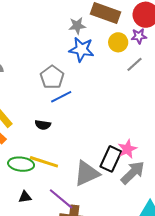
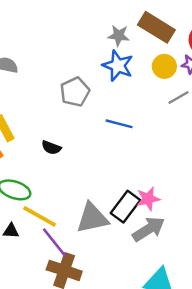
blue line: (61, 97) -> (119, 124), moved, turned 30
yellow line: (44, 162) -> (40, 216), moved

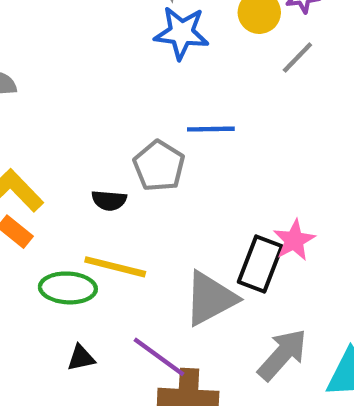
gray pentagon: (75, 92) -> (159, 166), moved
yellow line: (40, 216) -> (115, 267), moved
gray arrow: (149, 229) -> (282, 355), moved

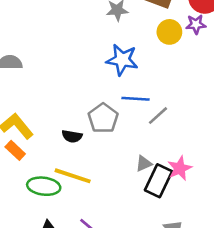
blue star: (182, 33) -> (122, 60), moved
gray line: (297, 58) -> (158, 116), moved
gray triangle: (210, 298) -> (144, 164), moved, size x0.5

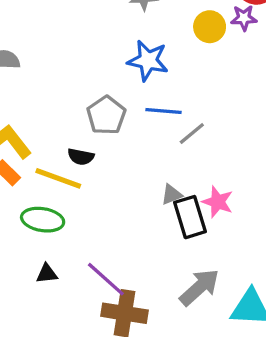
gray pentagon: (103, 118) -> (106, 115), moved
pink star: (180, 168) -> (218, 202), turned -30
yellow line: (73, 176) -> (58, 178), moved
black rectangle: (159, 181) -> (190, 217), turned -44

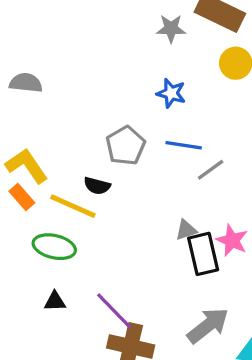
blue star: (148, 61) -> (171, 93), size x0.7

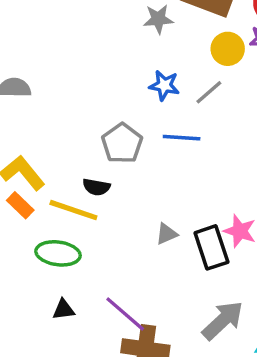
gray line: (211, 170) -> (209, 92), moved
gray triangle: (186, 230) -> (167, 234), moved

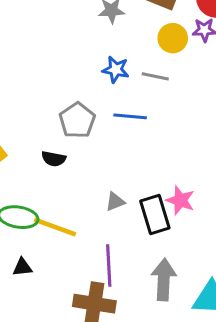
gray line: (209, 92) -> (155, 76), turned 52
yellow line: (73, 210) -> (55, 227), moved
purple line: (125, 314) -> (109, 265), moved, turned 45
gray arrow: (223, 320) -> (164, 280), turned -45

